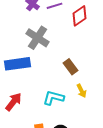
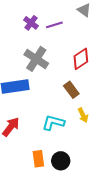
red diamond: (80, 16) -> (81, 59), moved

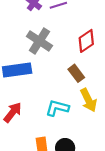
yellow arrow: (83, 115) -> (89, 100), size x1.5

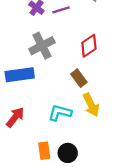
gray cross: (39, 41) -> (42, 46), turned 30

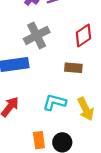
brown rectangle: (79, 78) -> (73, 68), turned -48
yellow arrow: (91, 105) -> (86, 109), moved

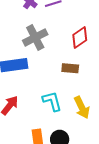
cyan L-shape: (54, 102) -> (52, 101), turned 60

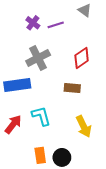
cyan L-shape: (52, 101) -> (41, 116), moved

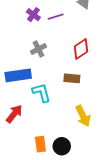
gray cross: (38, 58) -> (38, 49), size x0.7
cyan L-shape: (41, 116) -> (41, 93), moved

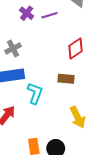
gray cross: (38, 49) -> (13, 49), moved
cyan L-shape: (41, 93) -> (35, 93), turned 35

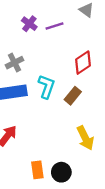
brown rectangle: (66, 79) -> (73, 96), turned -56
cyan L-shape: (35, 93) -> (46, 87), moved

